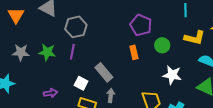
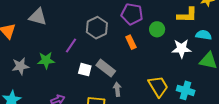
gray hexagon: (76, 27) -> (97, 28), moved
purple line: (72, 52) -> (71, 45), moved, turned 35
white star: (172, 75) -> (182, 49), moved
white square: (81, 83) -> (85, 70), moved

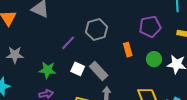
purple pentagon: (132, 14) -> (150, 27), moved, turned -30
green circle: (157, 29) -> (154, 59), moved
green star: (46, 60) -> (47, 70), moved

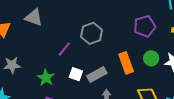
orange rectangle: (128, 50) -> (126, 63), moved, size x1.5
green star: (47, 70) -> (46, 78), turned 30
gray rectangle: (99, 71) -> (97, 74), turned -72

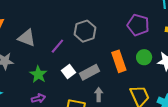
gray triangle: (34, 17) -> (27, 38), moved
purple pentagon: (145, 26) -> (138, 25), turned 30
white square: (76, 74) -> (68, 71), turned 32

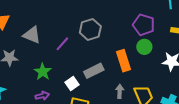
green circle: (144, 57) -> (144, 47), moved
white square: (68, 71) -> (72, 83), moved
gray arrow: (99, 95) -> (120, 91), moved

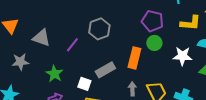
orange rectangle: (124, 61) -> (134, 58), turned 35
white square: (72, 83) -> (84, 84), turned -32

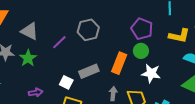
white star: (182, 56) -> (151, 73), moved
green star: (54, 74) -> (28, 58), moved

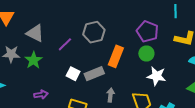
orange rectangle: (119, 63) -> (116, 56), moved
white square: (66, 82) -> (73, 74), moved
gray arrow: (113, 94) -> (110, 95), moved

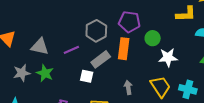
purple pentagon: (147, 31) -> (129, 22), moved
purple line: (65, 44) -> (71, 50), turned 35
gray rectangle: (94, 74) -> (101, 59), moved

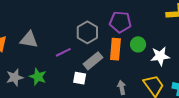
green circle: (153, 38) -> (138, 44), moved
gray triangle: (40, 47) -> (29, 40), moved

